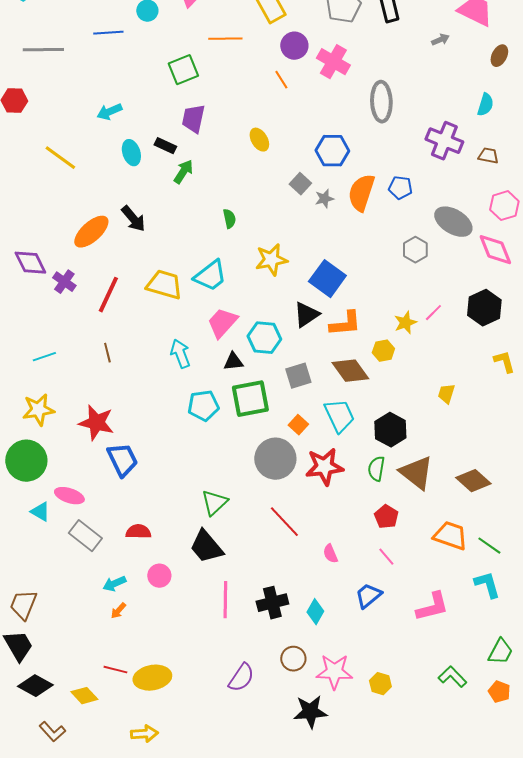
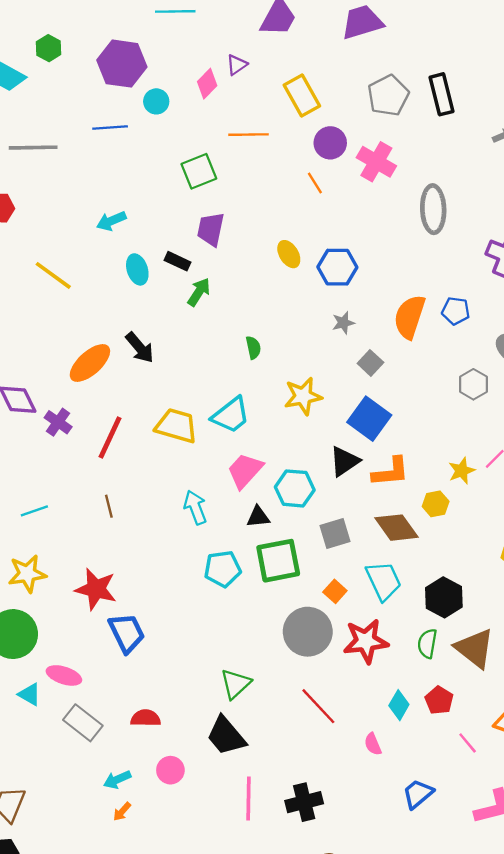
blue hexagon: (332, 151) -> (337, 267), moved
gray square: (300, 184) -> (370, 363), moved
gray star: (324, 199) -> (343, 323), moved
pink line: (386, 557) -> (468, 743), moved
cyan diamond: (315, 612) -> (399, 705), moved

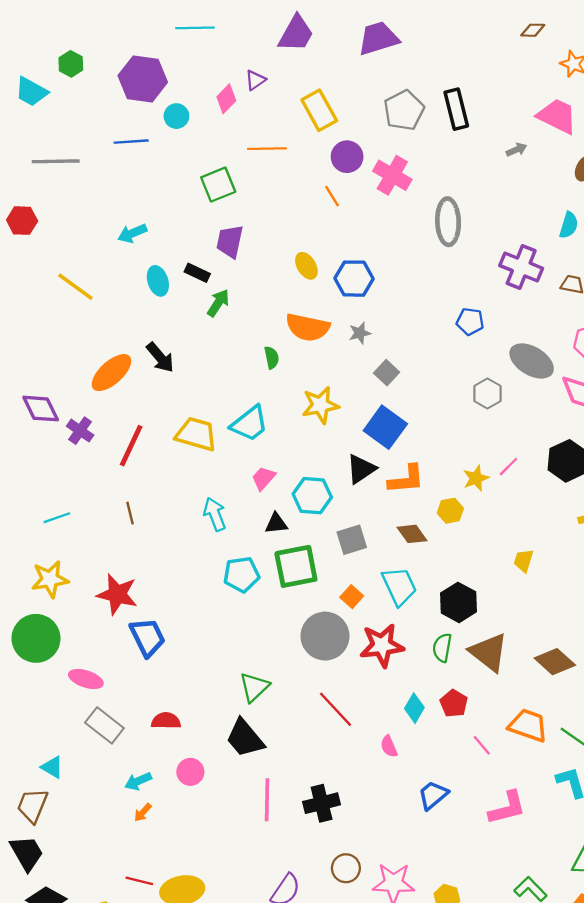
orange semicircle: (410, 317) -> (308, 327), moved, turned -96
pink trapezoid: (245, 471) -> (263, 478), size x0.7
brown diamond: (397, 528) -> (412, 534), size x0.7
cyan triangle: (30, 694) -> (52, 767), moved

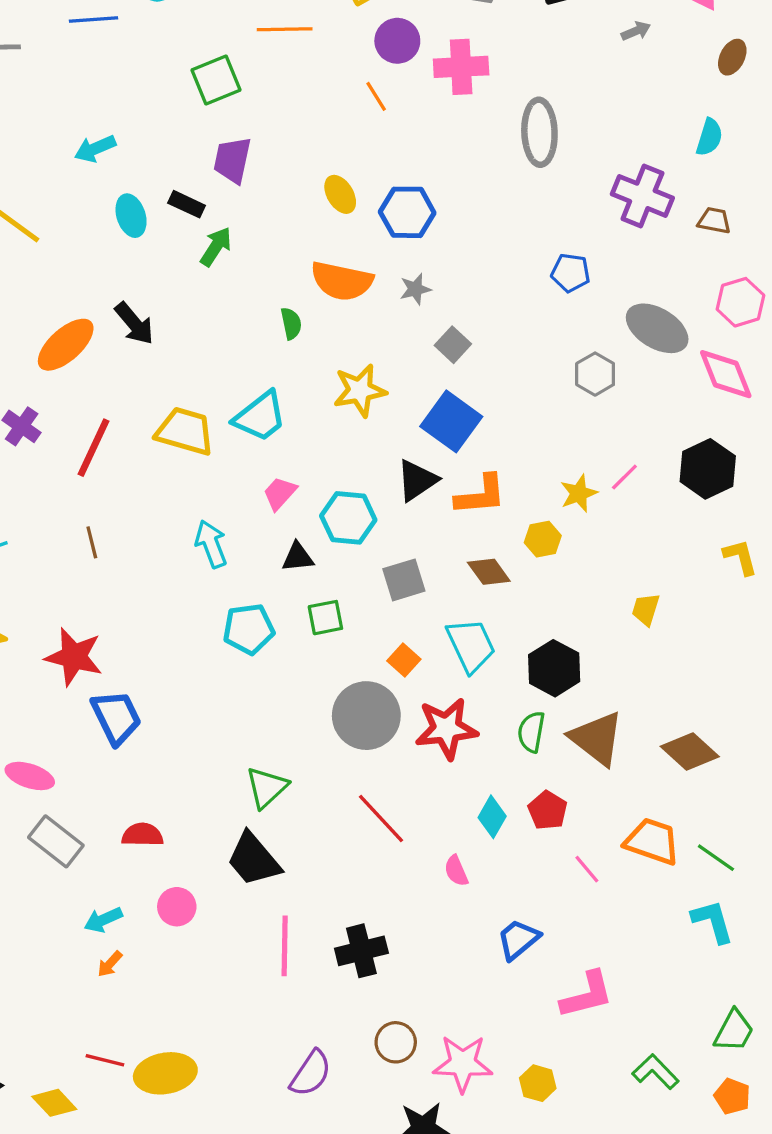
pink cross: (392, 175) -> (461, 67), turned -33
green square: (296, 566) -> (325, 618), size x0.6
pink L-shape: (507, 808) -> (587, 995), moved

